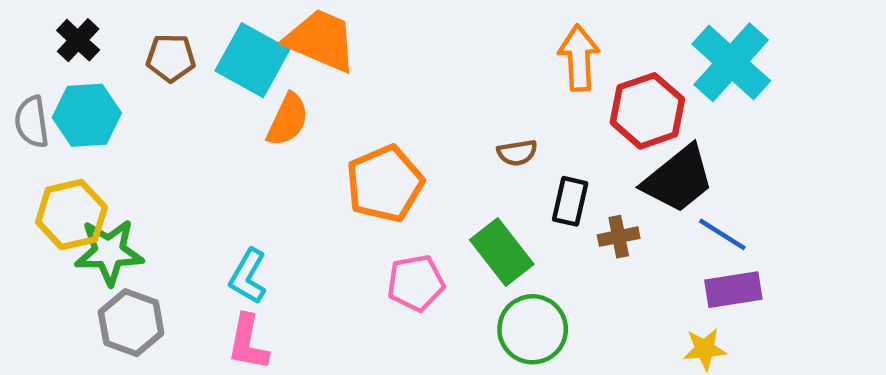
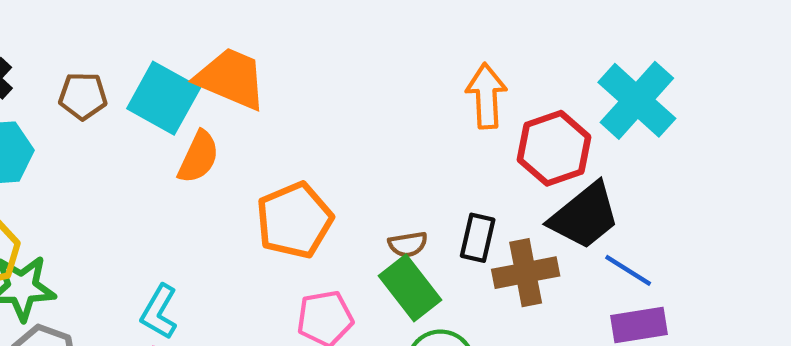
brown semicircle: (517, 153) -> (408, 244), moved
brown cross: (619, 237) -> (526, 273), size x1.6

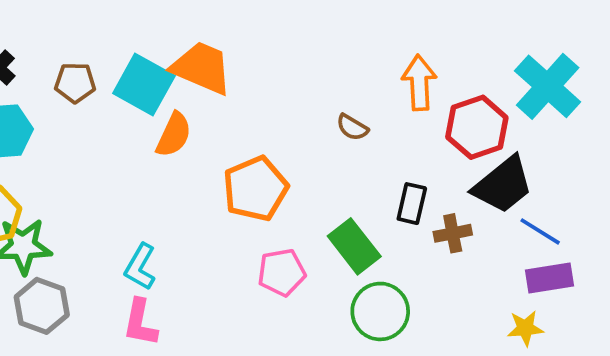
brown semicircle: (408, 244) -> (352, 127), moved, turned 40
brown cross: (526, 273) -> (453, 233), size x0.7

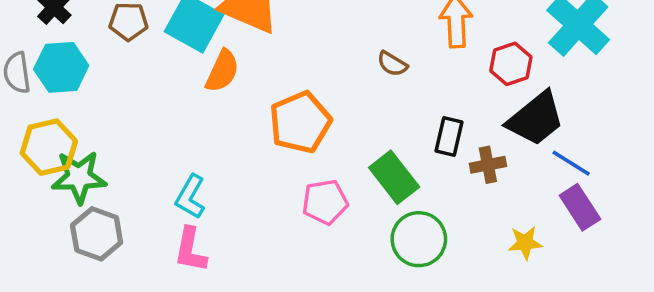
red hexagon: (477, 127) -> (511, 64), size x0.7
purple rectangle: (549, 278) -> (580, 207), turned 66
yellow star: (525, 328) -> (525, 243), moved

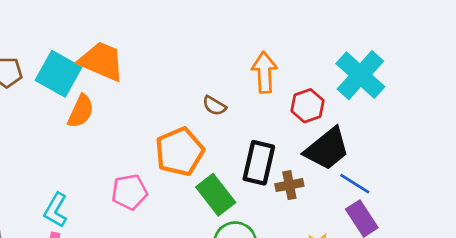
orange pentagon: (300, 122) -> (180, 152), moved
black rectangle: (449, 136) -> (259, 163), size x1.4
pink pentagon: (325, 202) -> (129, 192), moved

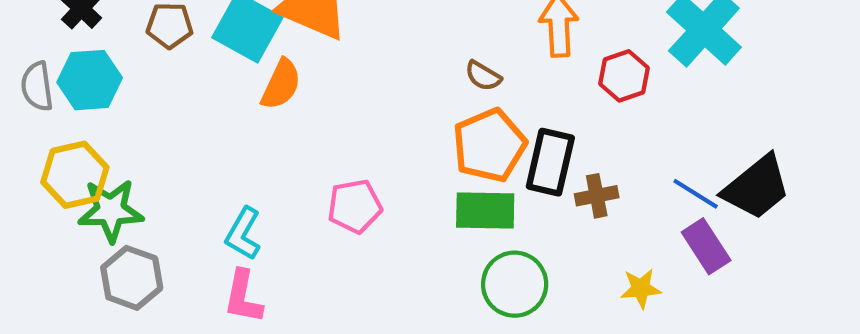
black trapezoid: (327, 149) -> (757, 187), moved
orange pentagon: (180, 152) -> (489, 145), moved
green rectangle: (216, 195) -> (485, 211), turned -51

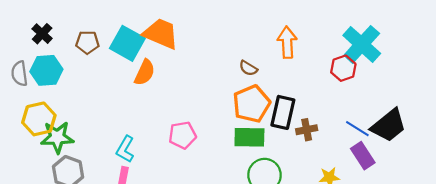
red hexagon: (624, 76) -> (343, 68), moved

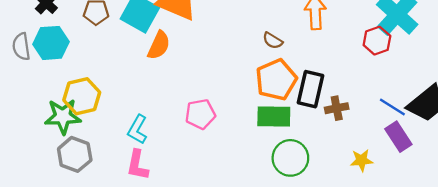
yellow hexagon: (39, 119) -> (82, 96), moved

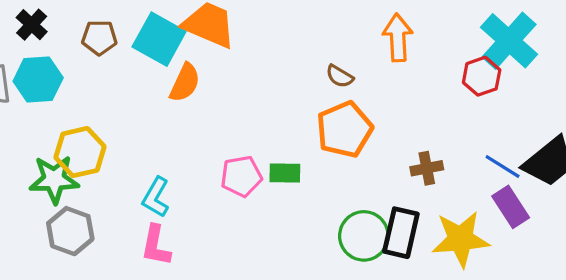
black rectangle: (311, 89) -> (401, 233), moved
green rectangle: (274, 116) -> (285, 173), moved, size x0.7
yellow star: (362, 160) -> (461, 239), size x1.8

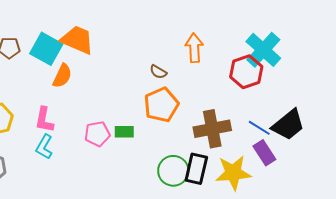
red hexagon: (482, 76) -> (246, 72), size x1.4
brown cross: (427, 168) -> (212, 129), size x1.8
pink L-shape: (156, 246) -> (44, 120), moved

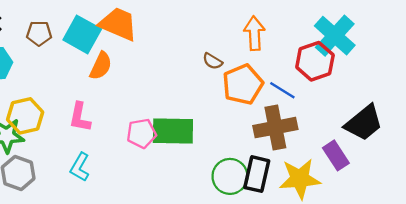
orange pentagon: (161, 105) -> (243, 84), moved
blue line: (259, 128) -> (282, 90), moved
green rectangle: (124, 132) -> (173, 131), size x1.8
cyan L-shape: (44, 147) -> (80, 167), moved

